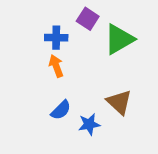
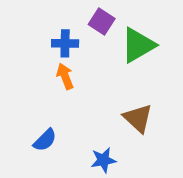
blue semicircle: (61, 110) -> (45, 140), moved
blue star: (89, 124) -> (103, 160), moved

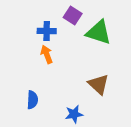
green triangle: (138, 45) -> (99, 32), turned 48
blue semicircle: (45, 140) -> (32, 100), turned -42

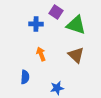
orange arrow: (47, 54) -> (41, 54), moved
brown triangle: (99, 84) -> (76, 55), moved

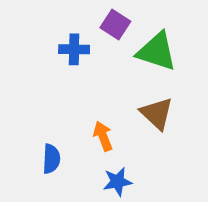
orange arrow: (41, 54) -> (103, 136), moved

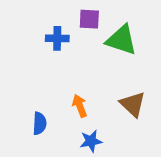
purple square: (115, 25) -> (89, 19), turned -30
brown triangle: (157, 113) -> (133, 104), moved

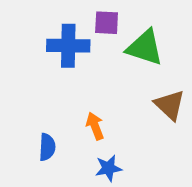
blue cross: (57, 38) -> (68, 46), size x1.5
brown triangle: (133, 104) -> (170, 105), moved

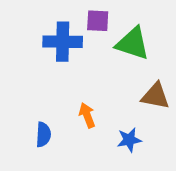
brown triangle: (170, 105) -> (155, 96), turned -32
blue star: (108, 168) -> (129, 140), moved

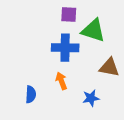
blue cross: (63, 42) -> (65, 48), moved

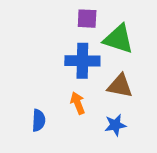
brown triangle: (109, 67) -> (120, 86), moved

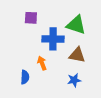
purple square: (87, 19) -> (31, 18), moved
orange arrow: (78, 103) -> (42, 63), moved

